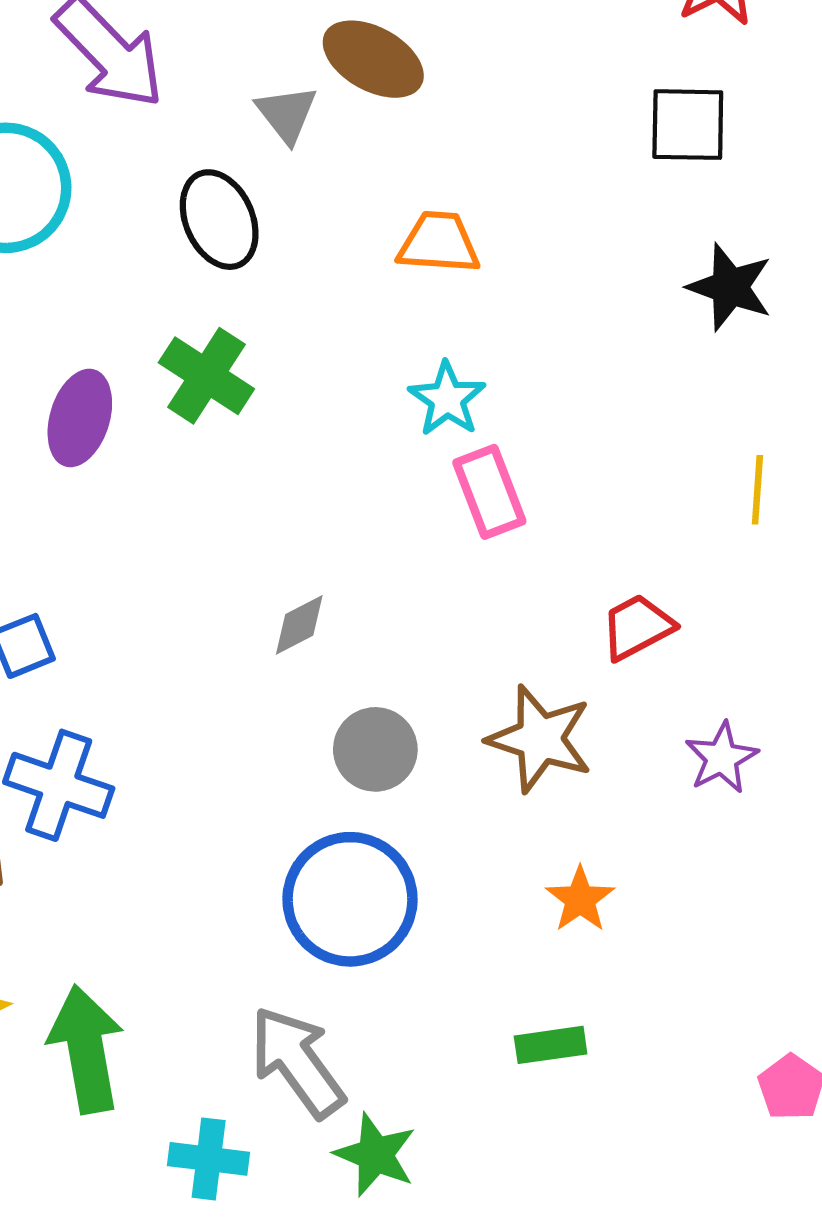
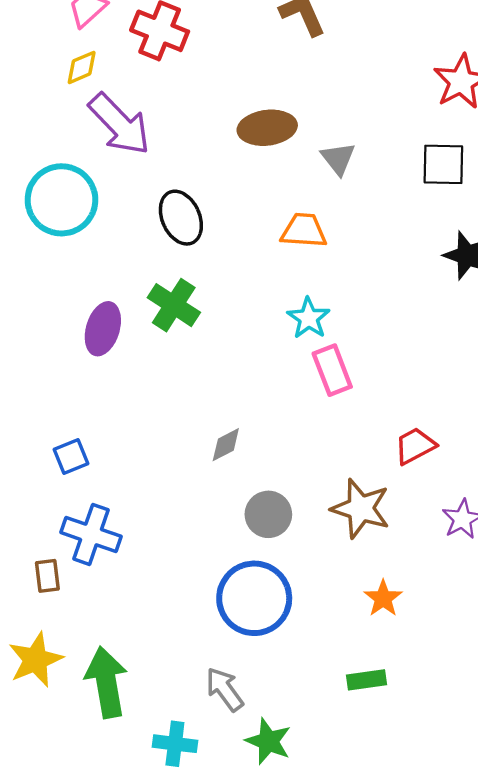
brown ellipse: (373, 59) -> (267, 128), turned -36
gray triangle: (287, 114) -> (338, 158), moved
gray arrow: (297, 1062) -> (225, 689), size x0.7

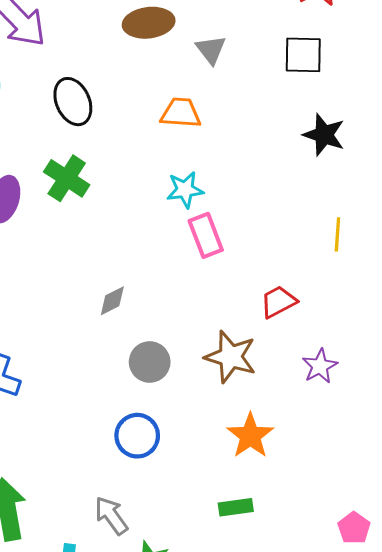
cyan star: (309, 318) -> (185, 190), turned 30
blue circle: (254, 598) -> (137, 436), size x0.7
orange star: (383, 598) -> (250, 436), size x1.4

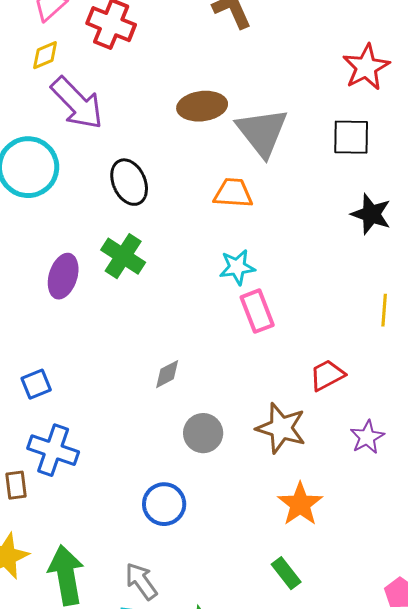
gray triangle: (211, 50) -> (262, 132), size x1.8
blue circle: (137, 436) -> (164, 504), moved
green rectangle: (236, 507) -> (286, 573), turned 60
gray arrow: (111, 516) -> (141, 581), moved

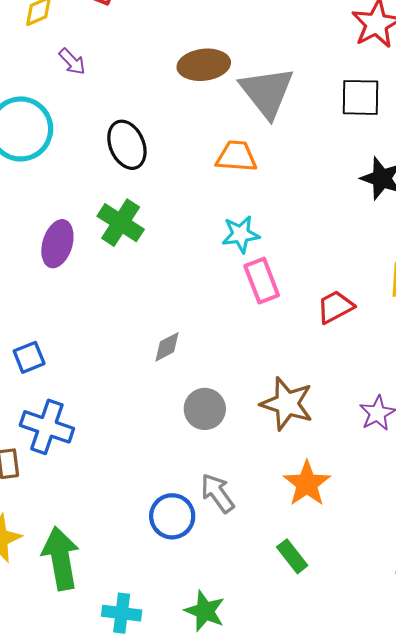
purple arrow: (77, 103) -> (72, 62), size x0.5
red trapezoid: (327, 375) -> (335, 307), moved
blue circle: (164, 504) -> (172, 516), moved
gray arrow: (141, 581) -> (217, 493), moved

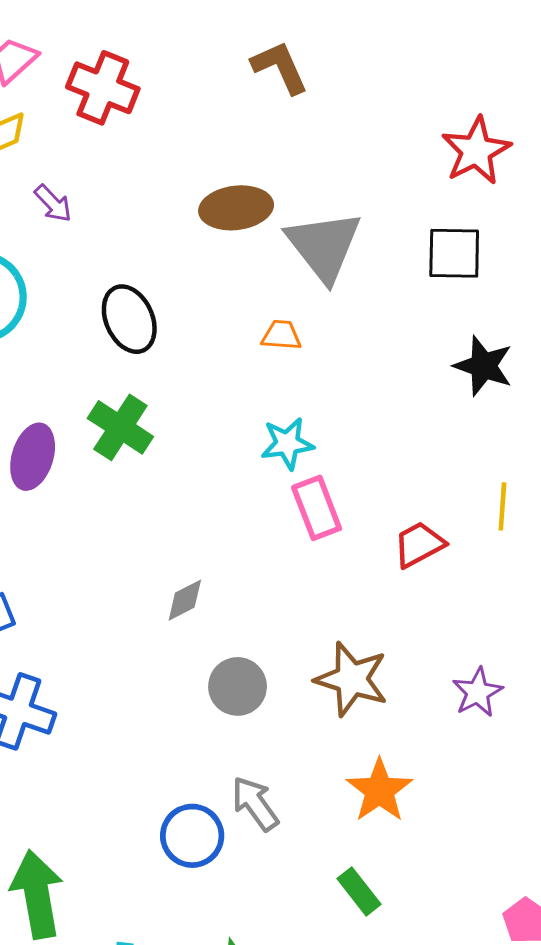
orange trapezoid: (236, 156) -> (281, 335), size x0.7

